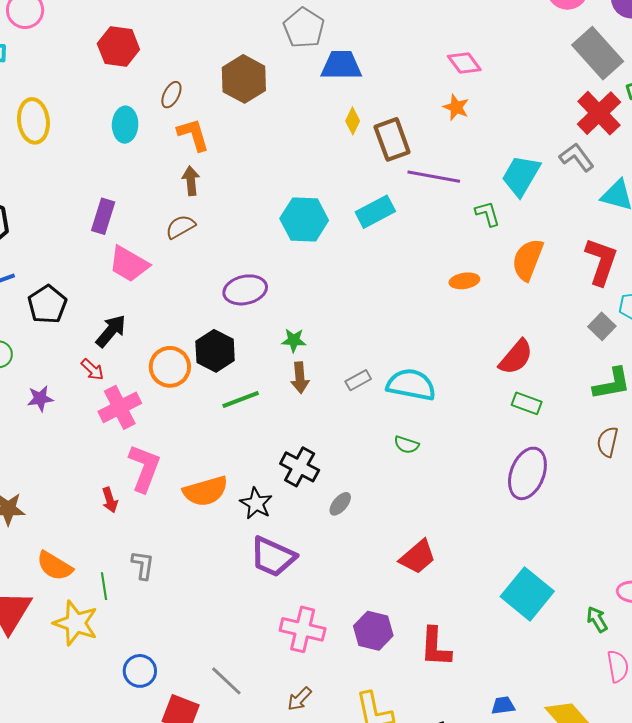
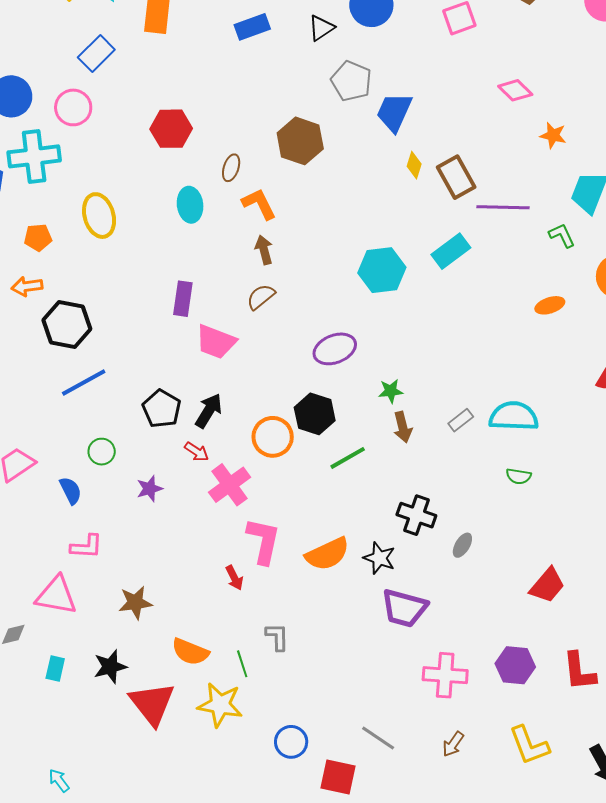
blue trapezoid: (341, 65) -> (394, 112), turned -57
orange star: (456, 107) -> (553, 135), moved
black pentagon: (47, 304) -> (162, 409), moved

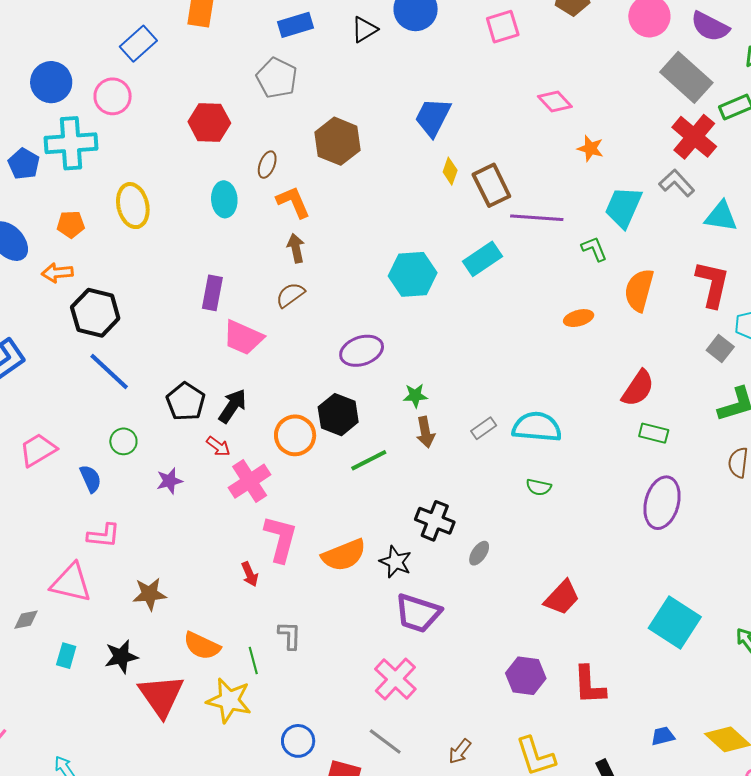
gray pentagon: (351, 81) -> (277, 78), moved
blue line: (84, 383) -> (109, 372), turned 69
pink cross: (445, 675) -> (395, 679), moved, turned 36

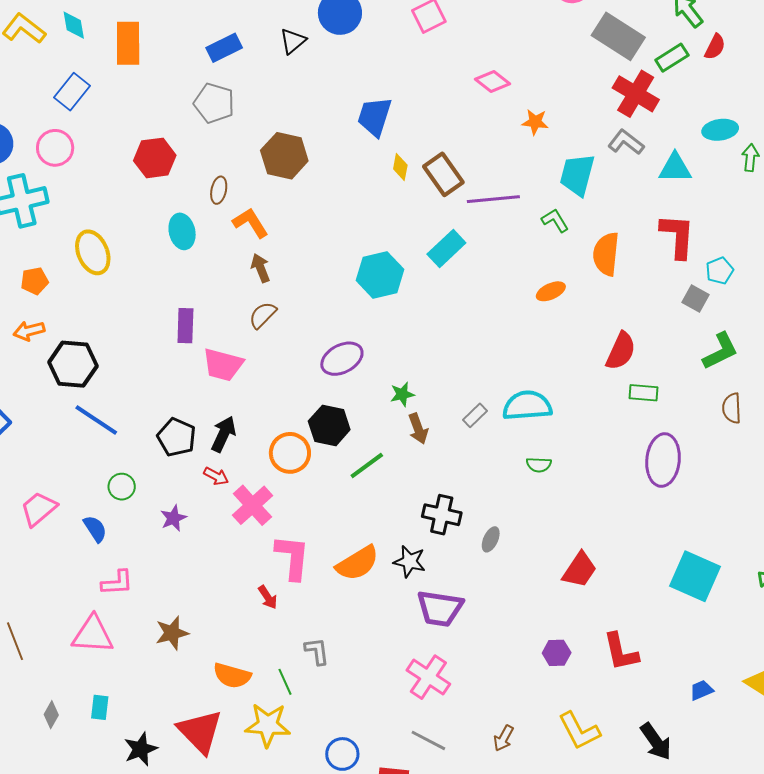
gray diamond: (26, 620) -> (51, 715), moved, turned -40
black star: (121, 657) -> (141, 749), moved
purple hexagon: (526, 676) -> (557, 653), size x0.7

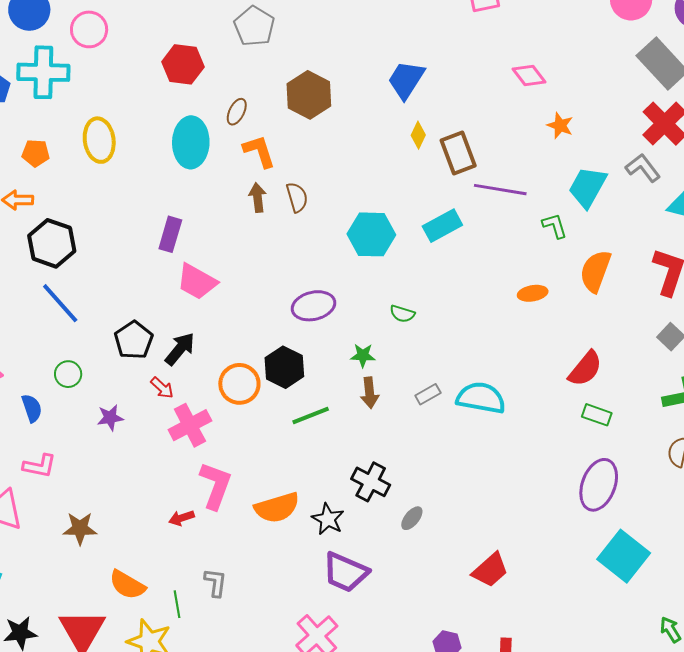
cyan ellipse: (182, 231) -> (191, 142), size x1.4
brown semicircle: (263, 315) -> (297, 197), moved, turned 104
green semicircle: (539, 465) -> (402, 314), moved
cyan square: (695, 576) -> (624, 556), moved
red arrow: (268, 597) -> (181, 518), turned 90

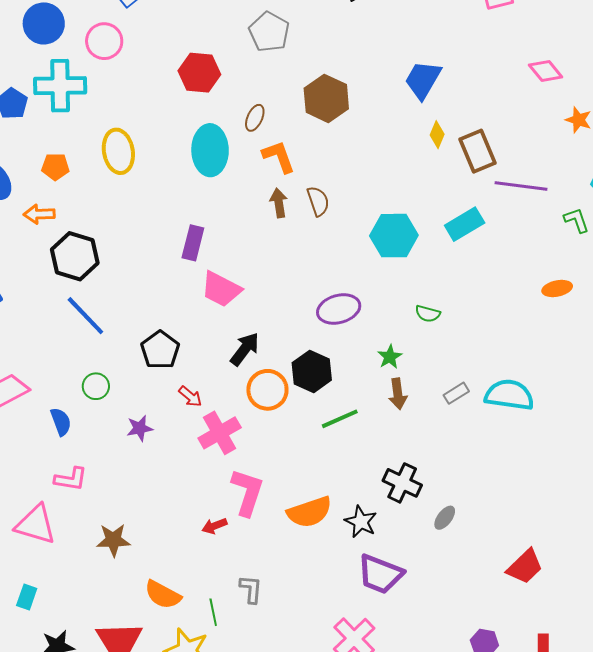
black arrow: (180, 349) -> (245, 349), moved
green star: (363, 355) -> (390, 357), turned -30

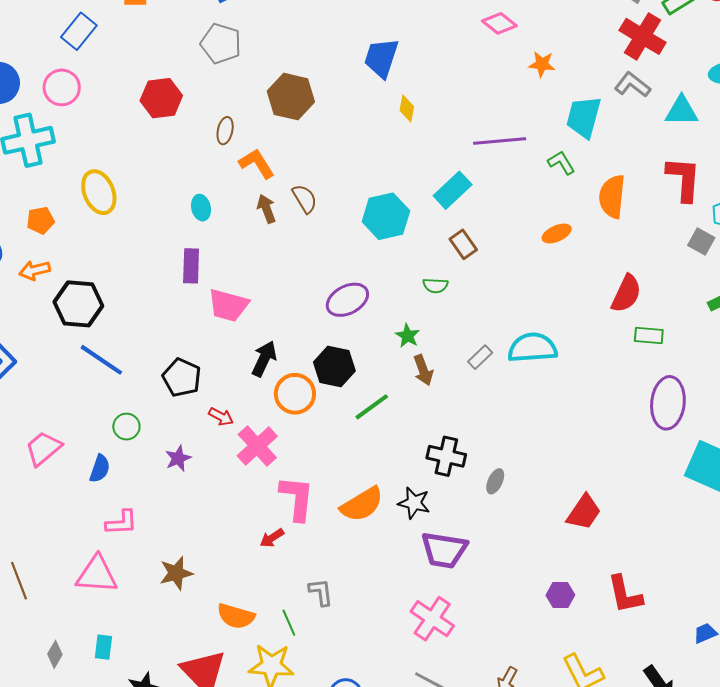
cyan ellipse: (210, 150) -> (201, 208), moved, size x0.5
brown rectangle: (477, 151) -> (463, 244), moved, size x0.7
blue semicircle: (61, 422) -> (100, 469), turned 52

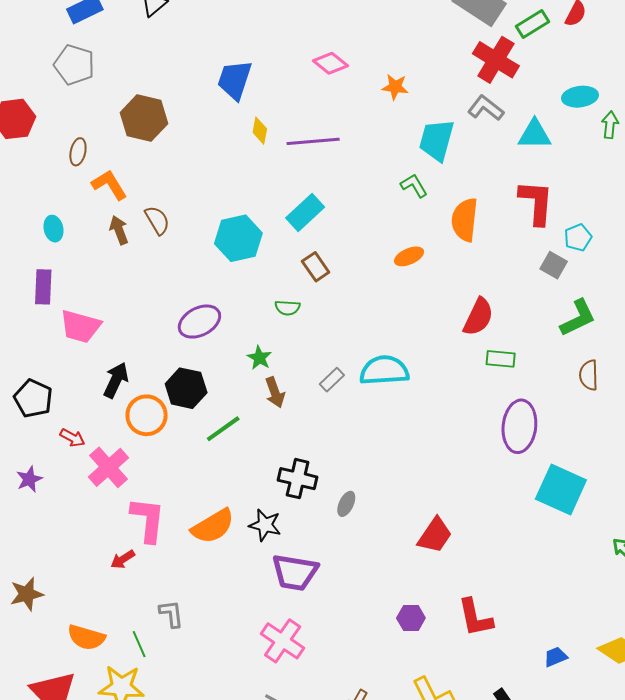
pink diamond: (499, 23) -> (330, 63), moved
purple line: (500, 141) -> (313, 141), moved

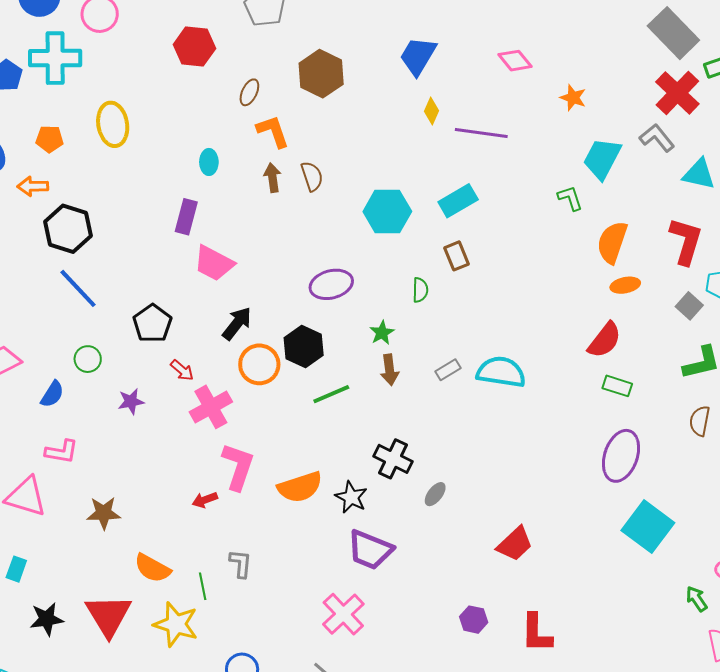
orange ellipse: (409, 256) -> (625, 285), moved
green semicircle: (288, 308) -> (420, 290), turned -105

